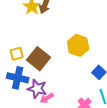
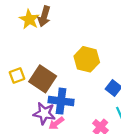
blue cross: (18, 78) -> (61, 101), moved

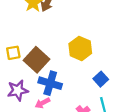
purple star: (44, 113) -> (18, 90), moved, turned -30

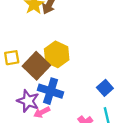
yellow hexagon: (80, 48) -> (57, 54), moved
purple star: (18, 90) -> (28, 101), moved, turned 30

